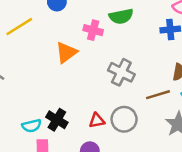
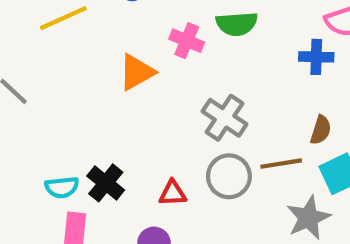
gray circle: (124, 119) -> (229, 176), moved

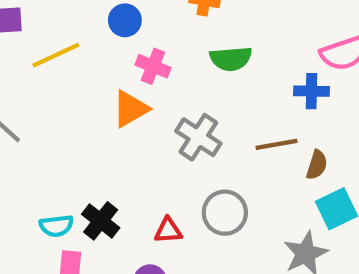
pink cross: (187, 41) -> (153, 66), moved
gray cross: (225, 118) -> (198, 137), moved
brown line: (281, 164) -> (276, 144), moved

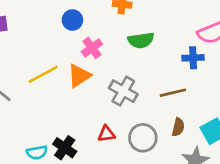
yellow line: (56, 55) -> (43, 74), moved
pink cross: (153, 66) -> (92, 48), turned 35
brown semicircle: (317, 165) -> (178, 127), moved
red triangle: (168, 230) -> (106, 134), moved

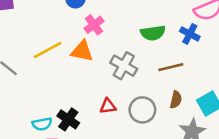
green semicircle: (141, 40) -> (153, 33), moved
blue cross: (193, 58) -> (190, 34), turned 30
orange triangle: (79, 76) -> (82, 51), turned 45

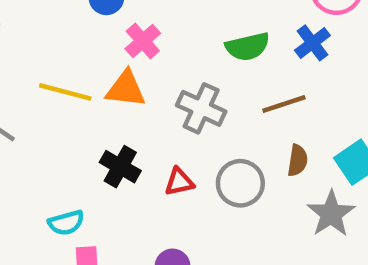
blue cross: (190, 34) -> (312, 43), turned 30
yellow line: (48, 50) -> (65, 92), turned 48
black cross: (68, 119) -> (120, 167), moved

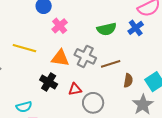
orange triangle: (126, 89) -> (60, 58), moved
brown line: (284, 104) -> (111, 64), moved
gray circle: (240, 183) -> (93, 103), moved

